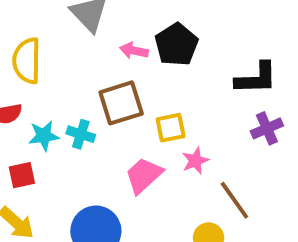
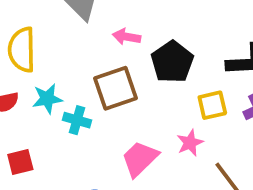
black pentagon: (176, 45) -> (172, 62), moved
yellow square: (171, 128) -> (212, 105), moved
cyan star: (44, 136) -> (47, 99), moved

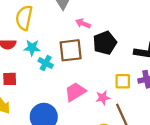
yellow square: (212, 105) -> (123, 81), moved
pink star: (190, 143) -> (103, 98), moved

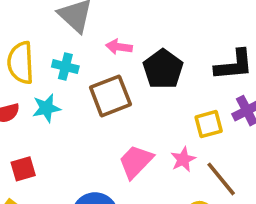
cyan cross: (46, 63) -> (65, 67), moved

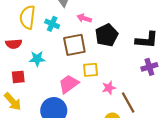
cyan star: (46, 108) -> (37, 59), moved
yellow square: (209, 124) -> (91, 70), moved
pink trapezoid: (136, 162) -> (69, 84), moved

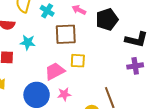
black pentagon: (107, 35) -> (107, 19), moved
pink star: (109, 88) -> (64, 94), moved

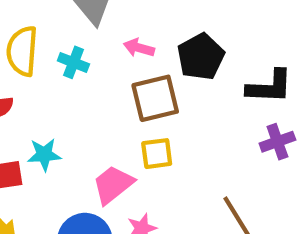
brown square: (66, 34) -> (155, 98), moved
cyan star: (28, 42) -> (44, 155), moved

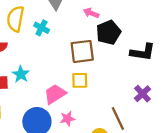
pink arrow: (139, 48) -> (91, 13), moved
purple cross: (277, 142) -> (143, 94), moved, turned -30
cyan star: (44, 155) -> (21, 74), turned 30

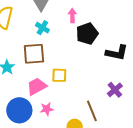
pink arrow: (91, 13) -> (72, 15), turned 64
cyan cross: (42, 28) -> (42, 28), moved
brown square: (82, 51) -> (34, 54), moved

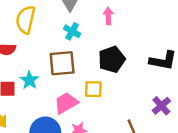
black pentagon: (87, 34) -> (112, 59), moved

